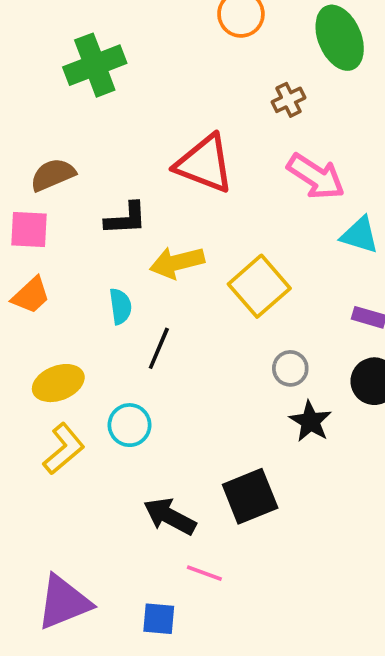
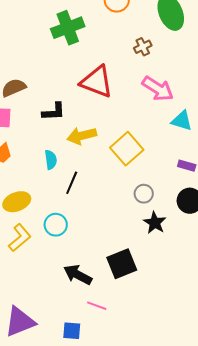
green cross: (95, 65) -> (68, 28), moved

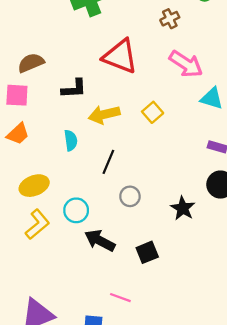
yellow square: (127, 149) -> (153, 112), moved, size x0.6
black line: (72, 183) -> (108, 162), moved
gray circle: (144, 194) -> (130, 196), moved
black square: (122, 264) -> (147, 252), size x0.7
black arrow: (78, 275) -> (100, 241), moved

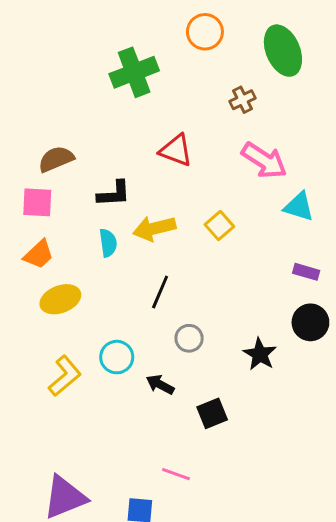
red triangle: (120, 56) -> (176, 150), size x0.7
cyan semicircle: (71, 140) -> (108, 243), moved
yellow ellipse: (34, 186) -> (60, 299), moved
black arrow: (100, 241) -> (160, 385), moved, size x0.7

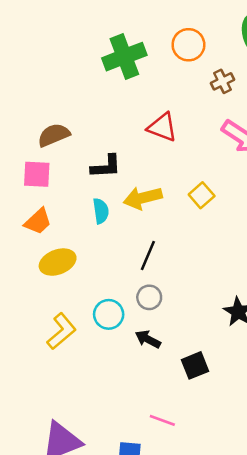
orange circle: (205, 32) -> (188, 45), moved
gray circle: (189, 338) -> (149, 297), moved

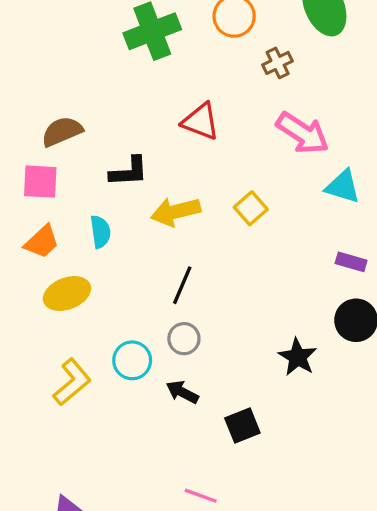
cyan semicircle: (101, 211) -> (100, 232), moved

